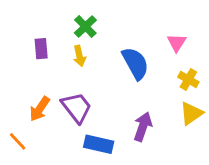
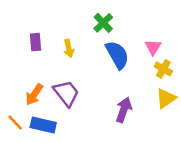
green cross: (85, 26) -> (103, 23), moved
pink triangle: (177, 43) -> (153, 47), moved
blue rectangle: (99, 144) -> (43, 125), moved

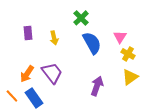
blue rectangle: (43, 125) -> (34, 98), turned 42

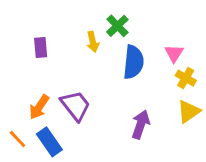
yellow arrow: (54, 38) -> (93, 42), moved
blue semicircle: (92, 43) -> (133, 62), turned 35

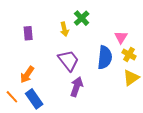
blue semicircle: (133, 62) -> (105, 57), moved
purple trapezoid: (75, 106) -> (68, 60), moved
purple arrow: (141, 124) -> (77, 87), moved

